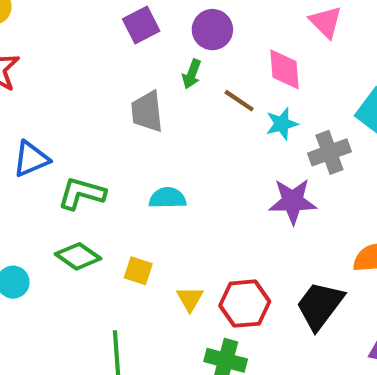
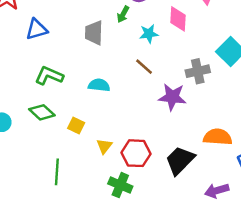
brown line: (239, 101) -> (144, 67), moved
cyan star: (282, 124) -> (149, 34), moved
blue triangle: (31, 159) -> (37, 29), moved

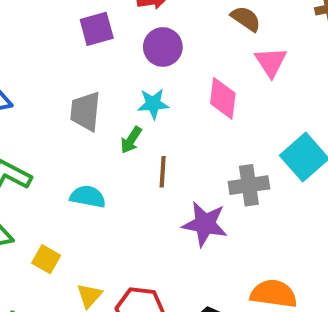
green arrow: (123, 14) -> (131, 140), moved
cyan star: (149, 34) -> (153, 104), moved
brown line: (144, 67) -> (163, 172), turned 48

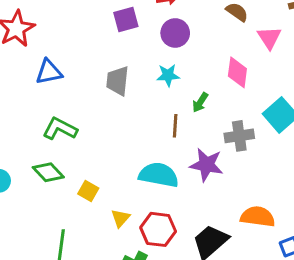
pink triangle: (271, 62) -> (269, 38), moved
pink diamond: (223, 98) -> (237, 72), moved
green arrow: (131, 140) -> (200, 102), moved
cyan semicircle: (88, 197) -> (159, 175), moved, size x1.5

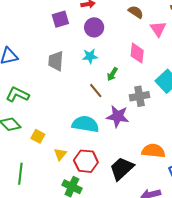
brown line: (175, 126) -> (96, 91), turned -42

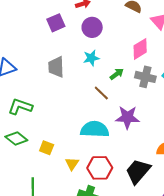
pink diamond: (137, 53) -> (140, 49), turned 60
green arrow: (112, 74) -> (117, 74), turned -152
gray cross: (139, 96) -> (145, 77), moved, turned 30

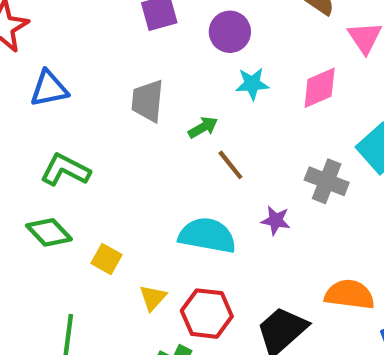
cyan star: (91, 58) -> (252, 84), moved
green arrow: (117, 74) -> (203, 127), moved
gray cross: (145, 77) -> (327, 181), moved
purple star: (127, 117) -> (276, 220), size x0.6

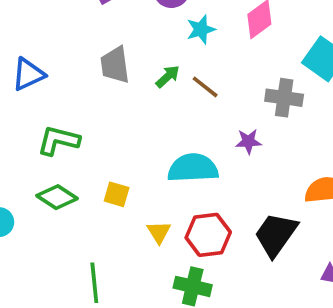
brown line: (230, 165) -> (205, 87), moved
yellow square: (106, 259) -> (117, 194), moved

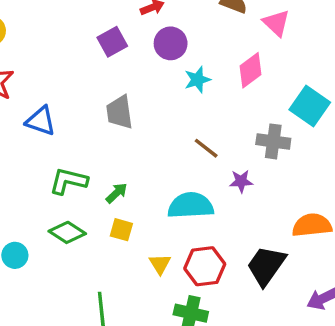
blue triangle: (28, 74) -> (41, 121), turned 44
green arrow: (168, 76) -> (117, 193), moved
brown line: (205, 87) -> (206, 148), moved

